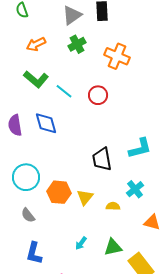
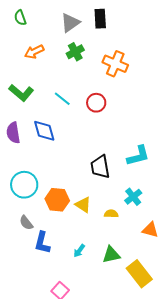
green L-shape: (36, 79) -> (21, 93), moved
yellow triangle: (85, 197) -> (83, 205), turned -36
blue L-shape: (34, 253) -> (42, 243), moved

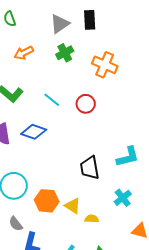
blue diamond: (44, 131) -> (34, 132), turned -55
yellow semicircle: (111, 214) -> (92, 219), moved

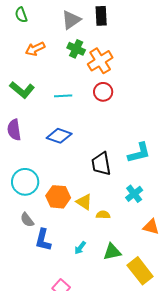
green cross: (65, 53) -> (76, 49), turned -36
orange cross: (105, 65) -> (100, 61), moved, turned 35
cyan line: (52, 100) -> (63, 96), turned -42
red circle: (86, 104) -> (103, 92), moved
blue diamond: (34, 132) -> (59, 136), moved

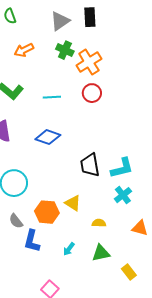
cyan L-shape: (139, 153) -> (122, 168), moved
orange hexagon: (58, 197) -> (47, 212), moved
yellow semicircle: (103, 215) -> (99, 223), moved
yellow rectangle: (140, 271) -> (129, 272), size x0.6

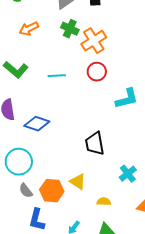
blue diamond: (48, 137) -> (37, 124), moved
cyan L-shape: (122, 168) -> (127, 99), moved
gray semicircle: (16, 221) -> (26, 191), moved

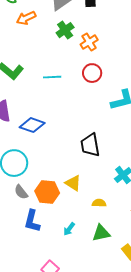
orange arrow: (29, 29) -> (26, 18), moved
green cross: (70, 29) -> (65, 30), turned 30
orange cross: (94, 41) -> (89, 42), size x0.7

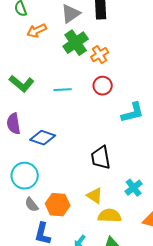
green cross: (65, 30) -> (76, 43), size x1.4
yellow triangle: (73, 183) -> (95, 196), moved
yellow semicircle: (99, 203) -> (110, 216), size x1.6

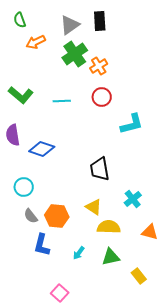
cyan circle: (25, 176) -> (24, 187), size x0.7

